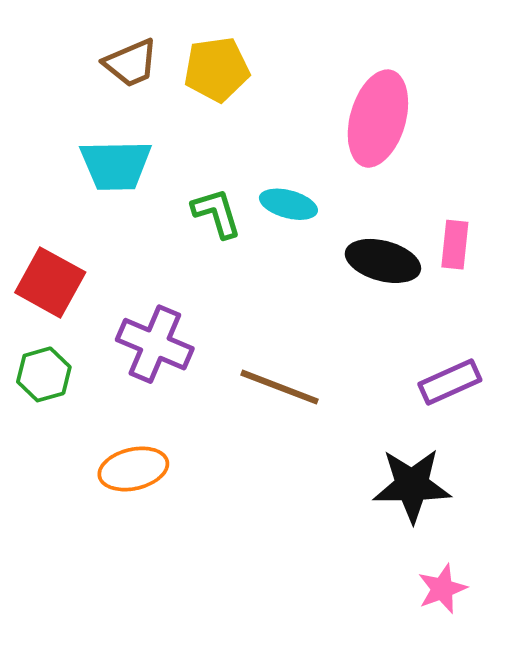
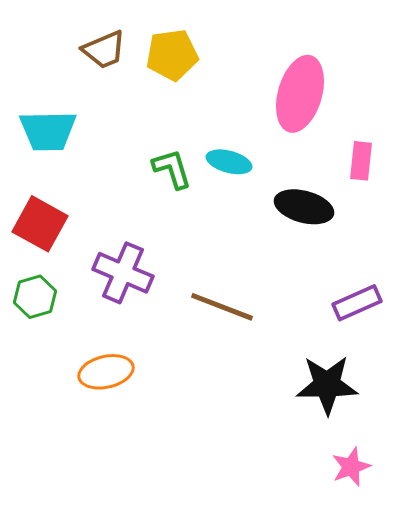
cyan trapezoid: (116, 165) -> (48, 131), moved
pink rectangle: (455, 245) -> (361, 161), moved

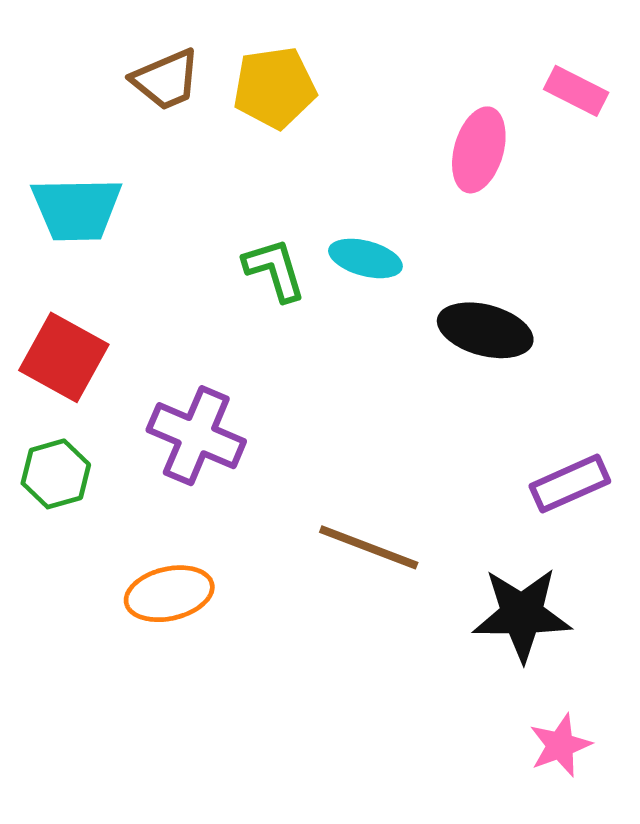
pink ellipse: (300, 94) -> (479, 150), size x0.7
pink rectangle: (361, 161) -> (576, 91), moved, turned -69
brown line: (222, 307) -> (369, 547), moved

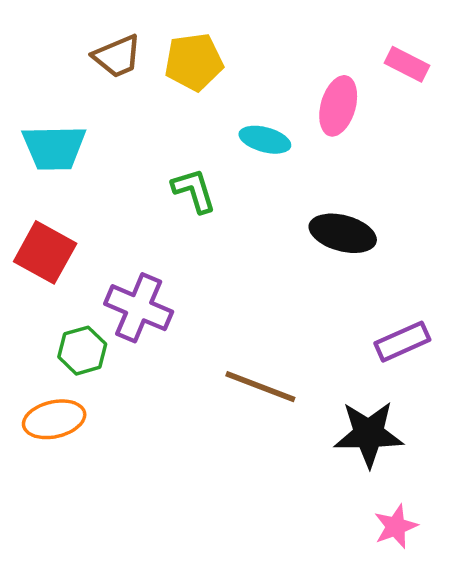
cyan ellipse: (365, 258) -> (265, 140), moved
green hexagon: (56, 474) -> (82, 351), moved
orange ellipse: (169, 594) -> (54, 419), moved

